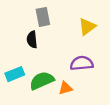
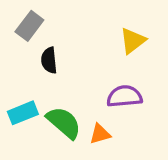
gray rectangle: (43, 17) -> (29, 26), moved, turned 48
green semicircle: (42, 81) -> (64, 123), turned 65

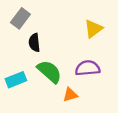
green semicircle: (64, 123) -> (49, 72), moved

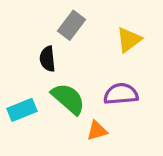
gray rectangle: (20, 18) -> (71, 25), moved

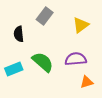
black semicircle: (48, 59) -> (19, 34), moved
orange triangle: (97, 131) -> (87, 82), moved

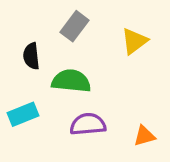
purple semicircle: (76, 59) -> (88, 124), moved
green semicircle: (43, 62) -> (71, 81), moved, turned -35

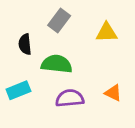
yellow triangle: (134, 41) -> (107, 32), turned 35
orange triangle: (144, 136) -> (113, 93), moved, turned 42

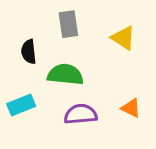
gray rectangle: (59, 21) -> (68, 24), turned -45
yellow triangle: (107, 32) -> (123, 38), turned 35

